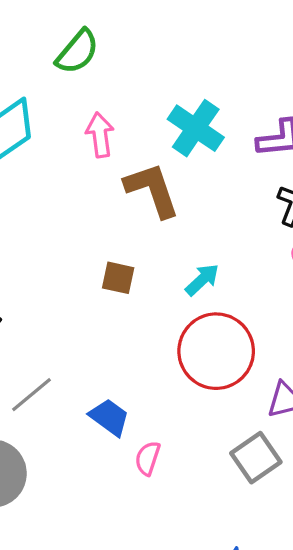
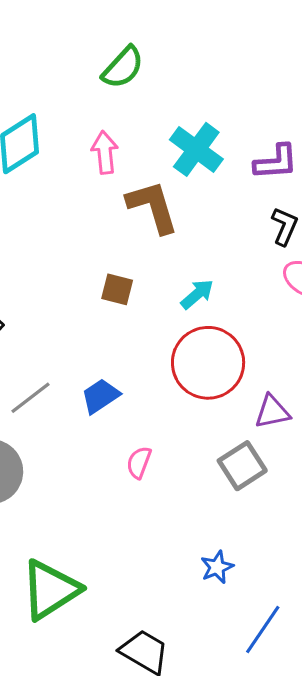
green semicircle: (77, 52) -> (123, 67), moved
blue trapezoid: (109, 417) -> (100, 396), moved, turned -72

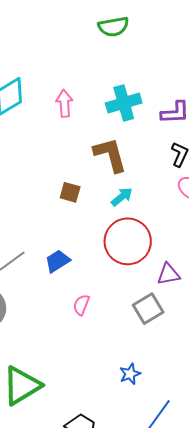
green semicircle: (123, 67) -> (113, 27), moved, turned 36
cyan cross: (196, 149) -> (124, 103), turned 36
brown L-shape: (153, 207) -> (110, 155), moved

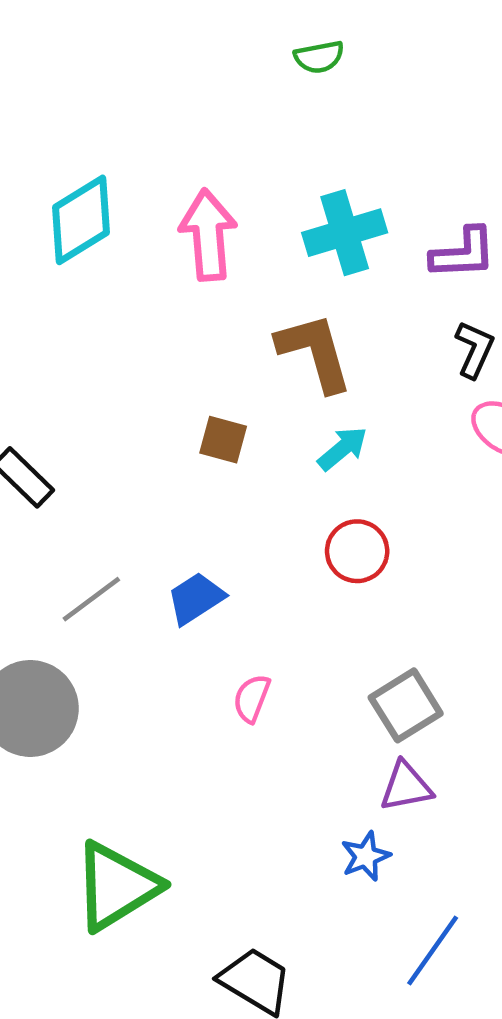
green semicircle: (113, 27) -> (319, 57), size x0.7
pink arrow: (64, 103) -> (208, 235), size x1.4
red circle: (128, 241) -> (357, 551), size x0.6
purple triangle: (168, 274) -> (406, 787), moved

